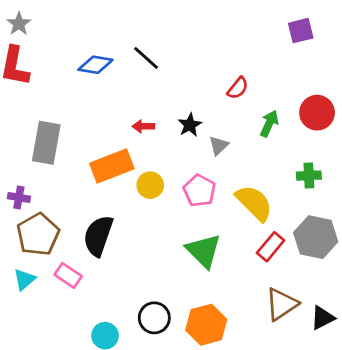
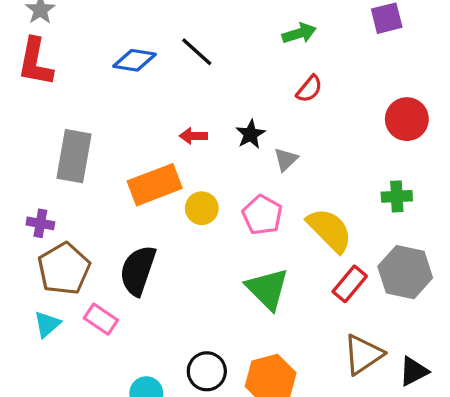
green arrow: (269, 124) -> (299, 33), moved, turned 48

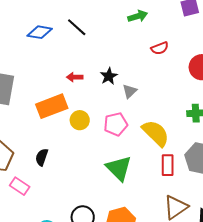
red semicircle: (309, 89) -> (160, 48), moved, turned 30
pink pentagon: (262, 215) -> (116, 124), turned 30
black semicircle: (138, 270) -> (42, 157), size x0.6
red rectangle: (350, 284) -> (168, 165), turned -40

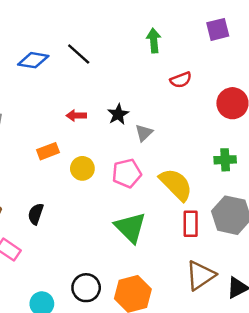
green arrow: (138, 16) -> (154, 40), turned -78
orange rectangle: (52, 106) -> (48, 151), size x0.6

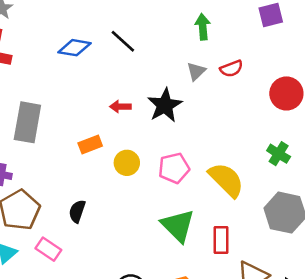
black star: (118, 114) -> (165, 105), size x1.5
gray triangle: (144, 133) -> (196, 71), moved
green cross: (225, 160) -> (279, 154), turned 35
red rectangle: (191, 224) -> (221, 240), moved

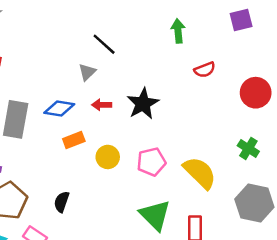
blue diamond: (74, 48) -> (59, 108), moved
gray triangle: (196, 71) -> (87, 72), moved

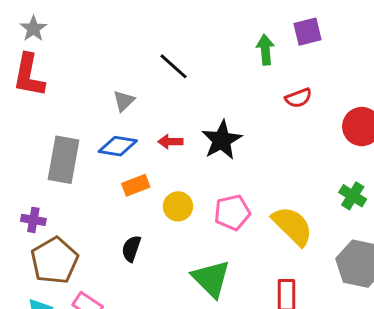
purple square: (241, 20) -> (308, 32), moved
gray triangle: (87, 72) -> (124, 101), moved
black semicircle: (62, 202) -> (131, 249), moved
green triangle: (155, 215) -> (211, 279), moved

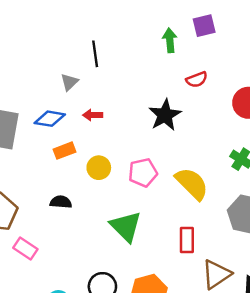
black line: (173, 66) -> (95, 54), turned 40
gray triangle: (124, 101) -> (69, 82), moved
black star: (222, 140) -> (165, 115), moved
black semicircle: (131, 249) -> (61, 202), turned 75

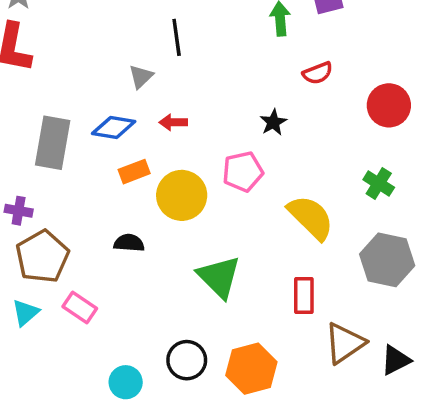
black star: (165, 115) -> (273, 122), size x0.6
yellow circle: (99, 168) -> (182, 195), size x1.5
pink pentagon: (143, 173) -> (243, 172), moved

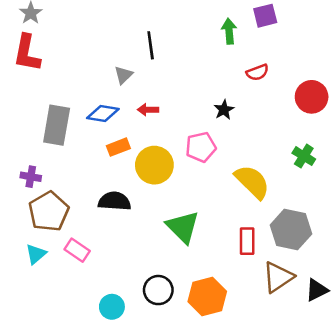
black semicircle: (129, 243) -> (114, 201), size x1.4
gray hexagon: (387, 260) -> (291, 230), moved

